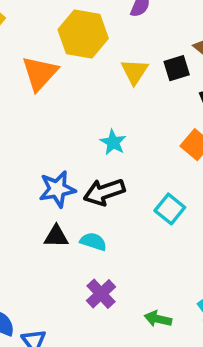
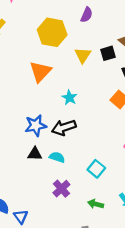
orange triangle: (40, 73) -> (40, 72), moved
cyan square: (170, 209) -> (96, 169), moved

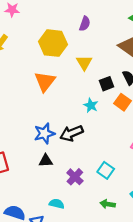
black square: (108, 53) -> (106, 84), moved
cyan star: (69, 98) -> (91, 105), moved
cyan semicircle: (57, 157) -> (57, 204), moved
purple cross: (61, 189) -> (75, 177), moved

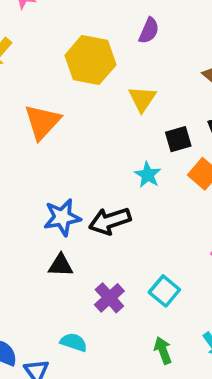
orange triangle: (45, 81) -> (42, 122), moved
green arrow: (108, 204) -> (163, 350), turned 56

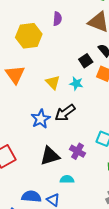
purple semicircle: (149, 31) -> (57, 19), moved
yellow triangle: (142, 99) -> (53, 82), moved
black triangle: (61, 265) -> (50, 156), moved, size x1.5

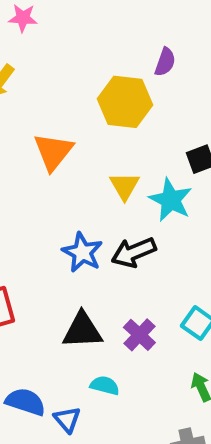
yellow hexagon: (29, 36) -> (125, 102), moved
cyan star: (76, 84) -> (171, 200), size x1.5
blue star: (41, 119) -> (82, 252), turned -30

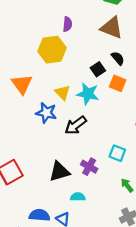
blue star: (82, 252) -> (46, 113), moved

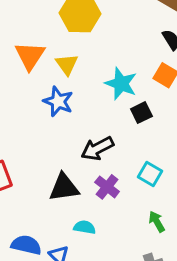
black square: (98, 69) -> (141, 113), moved
yellow triangle: (63, 93) -> (67, 64), moved
black arrow: (76, 125) -> (97, 149), moved

